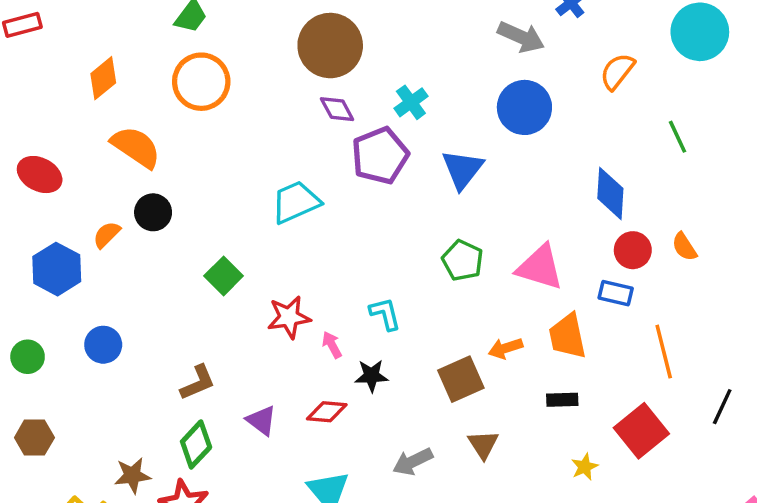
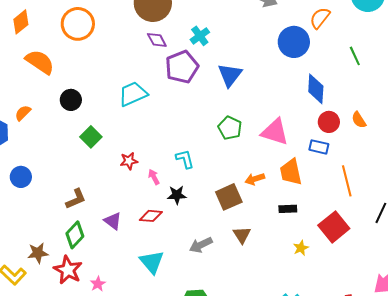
blue circle: (524, 107) -> (294, 42), moved
black circle: (153, 212) -> (71, 100), moved
red star: (289, 317) -> (129, 161), size x0.7

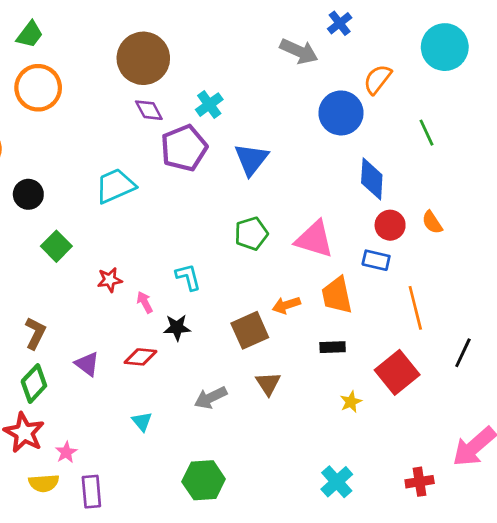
green pentagon: (230, 128) -> (251, 234), turned 30
brown L-shape: (76, 199) -> (35, 333), turned -40
cyan triangle: (152, 262) -> (142, 421), size x0.6

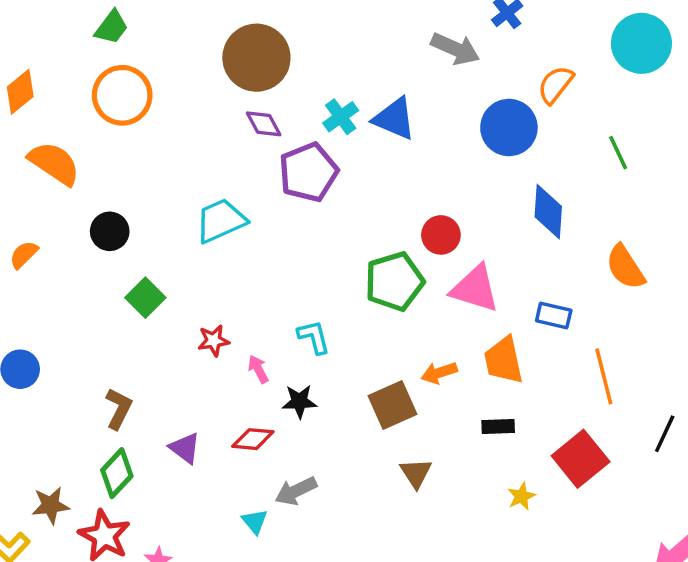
blue triangle: (251, 159) -> (394, 119), moved, turned -45
orange semicircle: (432, 222) -> (625, 267), size x1.5
red circle: (390, 225) -> (441, 235), moved
green pentagon: (251, 234) -> (394, 281), size x1.4
gray arrow: (211, 398) -> (296, 491), moved

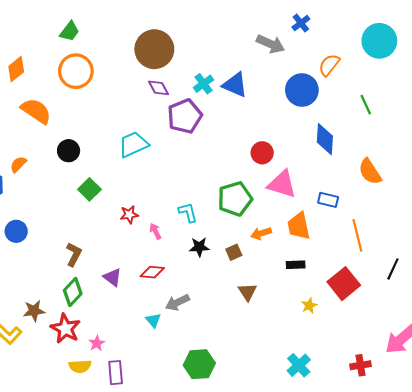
green pentagon: (394, 281) -> (235, 199), moved
black star: (299, 401) -> (199, 247), moved
brown square: (393, 405) -> (234, 252), size x0.6

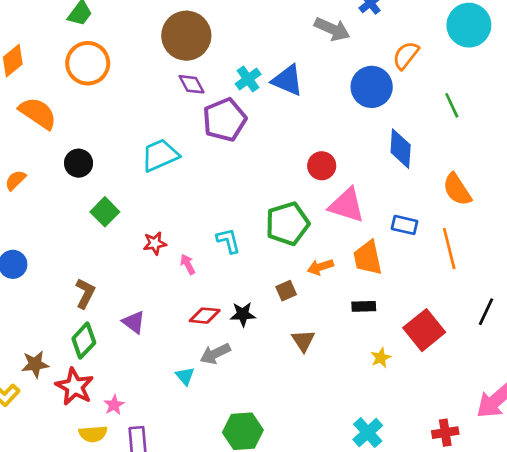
orange line: (357, 235) -> (449, 249), moved
black star: (199, 247) -> (243, 314), moved
red diamond: (152, 272) -> (205, 316), moved

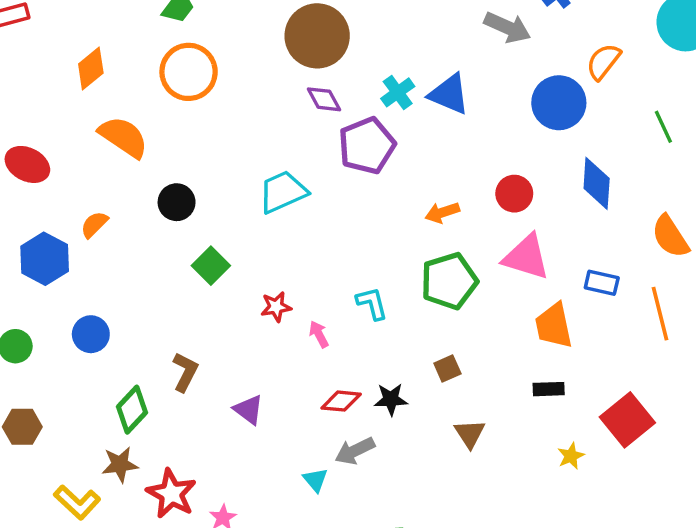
red circle: (322, 166) -> (514, 194), moved
orange arrow: (320, 267) -> (442, 212), moved
green diamond: (84, 341) -> (132, 410), moved

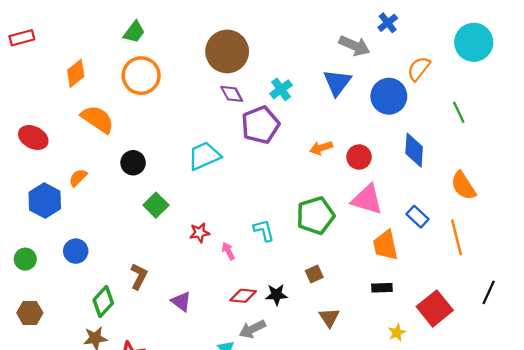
blue triangle: (449, 94) -> (337, 82), moved, turned 44
orange arrow: (442, 212) -> (321, 148), moved
blue rectangle: (602, 283) -> (418, 217), turned 30

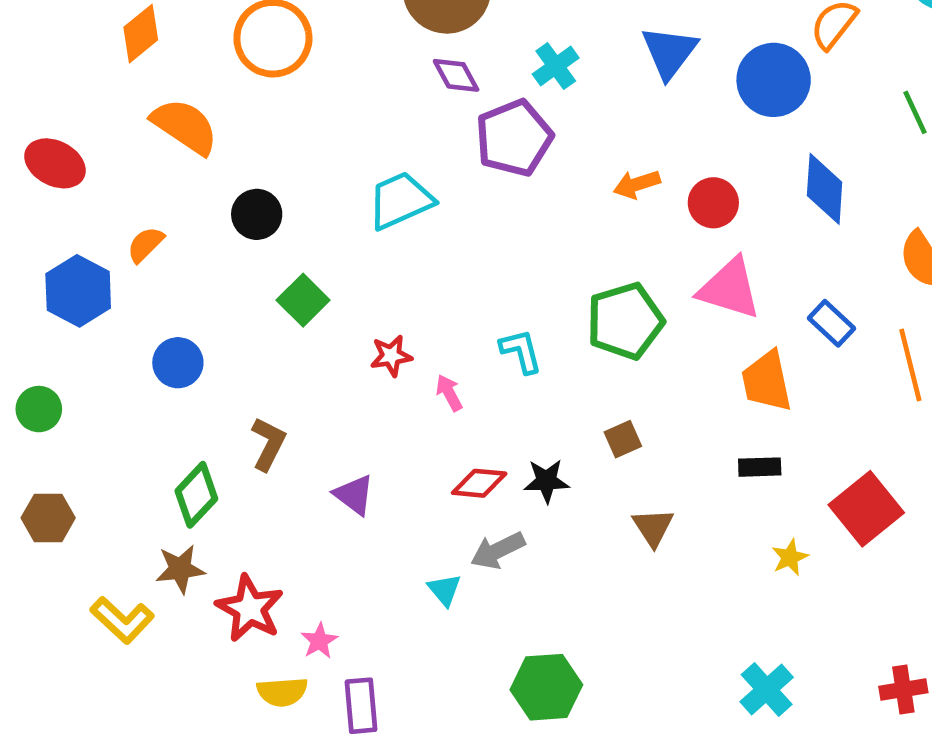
blue circle: (76, 251) -> (178, 363), moved

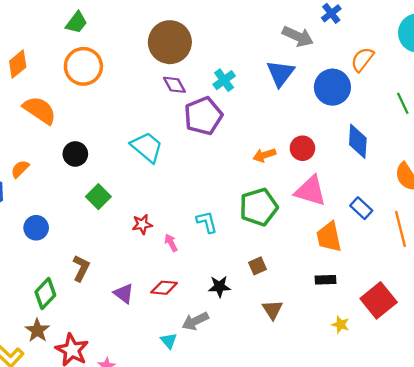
orange arrow: (637, 184) -> (264, 155), moved
cyan trapezoid: (400, 200) -> (147, 147), turned 64
red diamond: (479, 483) -> (164, 288), moved
yellow star: (790, 557) -> (340, 325), turned -30
brown star: (180, 569) -> (37, 330), turned -30

